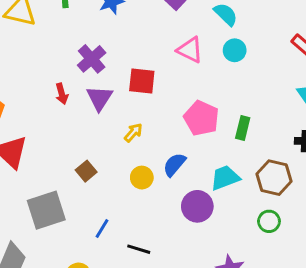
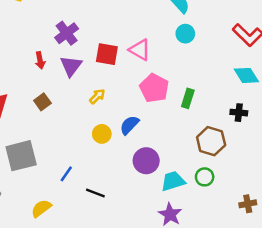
pink triangle: (190, 50) -> (140, 50), moved
brown square: (86, 171) -> (42, 102), moved
cyan trapezoid: (225, 178) -> (173, 181), moved

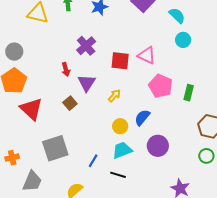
purple triangle: (71, 66) -> (87, 83), moved
cyan trapezoid: (173, 181) -> (122, 150), moved

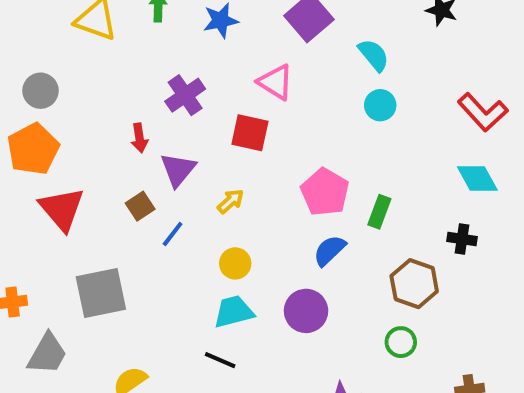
pink triangle: (147, 55) -> (275, 82), moved
blue semicircle: (142, 117) -> (329, 250), moved
blue line: (93, 161) -> (173, 234), moved

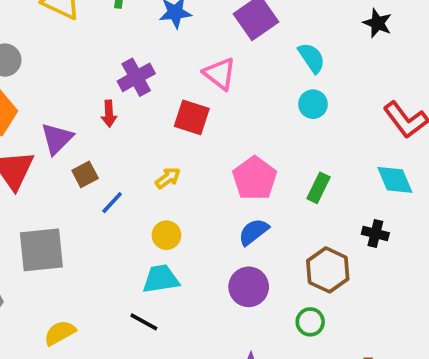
red arrow: (139, 138) -> (109, 114), moved
purple triangle: (178, 170) -> (57, 139), moved
green rectangle: (379, 212) -> (318, 188), moved
purple circle: (306, 311) -> (249, 287), moved

